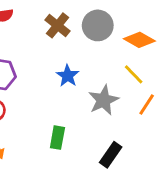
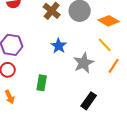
green rectangle: (57, 138) -> (42, 83), moved

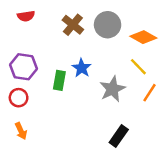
green rectangle: (42, 83) -> (59, 80), moved

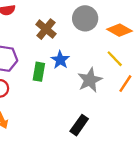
brown cross: (73, 25) -> (46, 29), moved
black rectangle: (119, 136) -> (79, 125), moved

